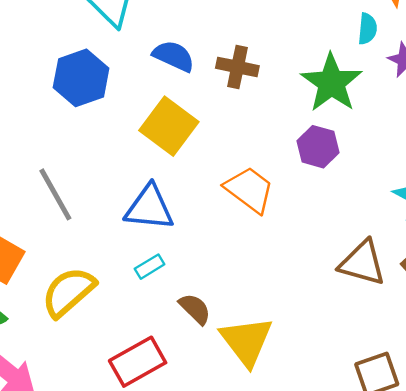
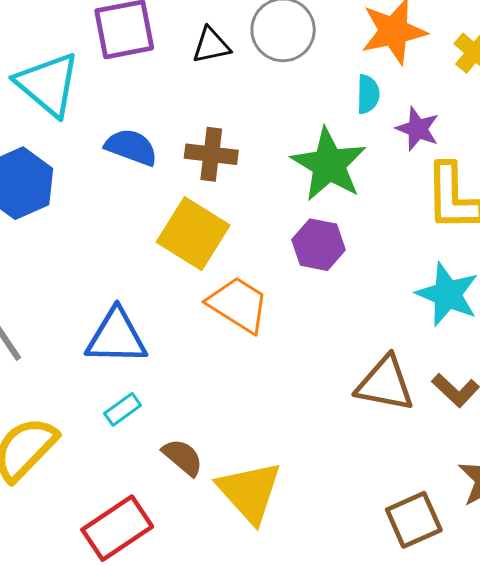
yellow square: (169, 126) -> (193, 234), moved

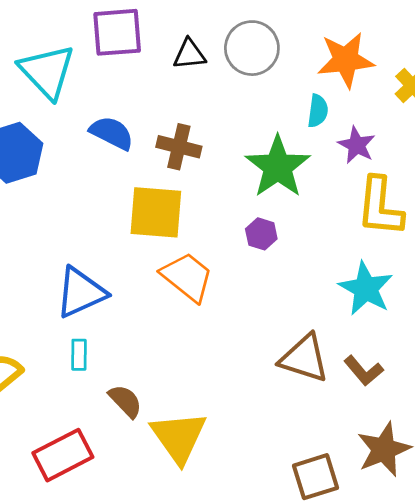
yellow square: (193, 234) -> (156, 212), turned -34
purple hexagon: (319, 245) -> (261, 234), size x0.7
blue triangle: (116, 337) -> (81, 292), turned -32
cyan rectangle: (123, 409) -> (79, 355), turned -60

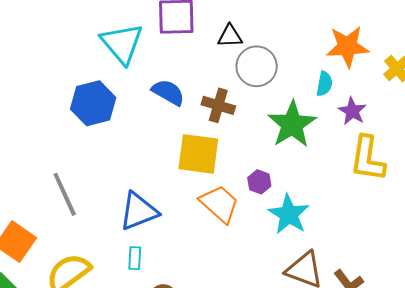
gray circle: (252, 48) -> (257, 66), moved
purple hexagon: (261, 234) -> (259, 182), moved
cyan star: (366, 289) -> (289, 214), moved

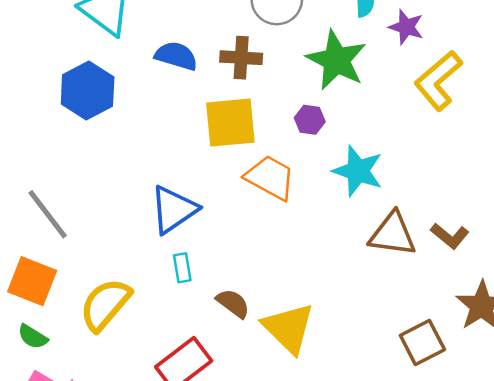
yellow L-shape: (368, 159) -> (438, 81), turned 54
purple hexagon: (259, 182) -> (310, 120), moved
gray line: (65, 194) -> (48, 214), moved

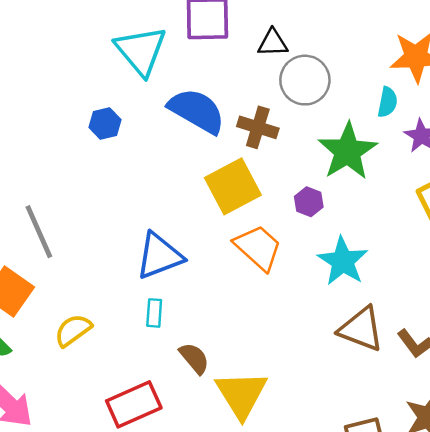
blue semicircle: (176, 56) -> (197, 111), size x1.4
blue hexagon: (88, 90) -> (105, 124), size x0.6
yellow square: (230, 123) -> (233, 186), turned -36
yellow semicircle: (105, 304) -> (73, 330), size x0.7

